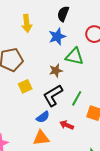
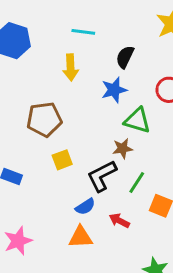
brown star: (56, 71) -> (123, 148), moved

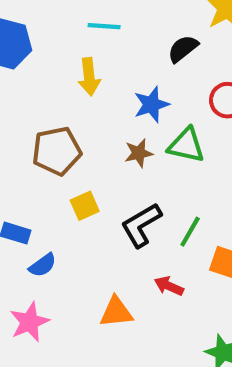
black semicircle: (125, 57) -> (183, 49), moved, turned 30
brown star: (123, 148) -> (139, 153), moved
blue semicircle: (85, 207) -> (43, 265), moved

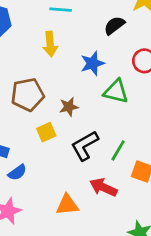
brown star: (139, 153) -> (69, 107), moved
red arrow: (169, 286) -> (103, 187), size x1.4

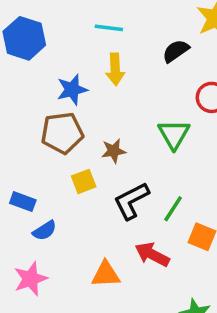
yellow arrow: (50, 44) -> (115, 69), moved
blue star: (92, 63) -> (72, 90), moved
green triangle: (116, 91) -> (174, 134), turned 44

